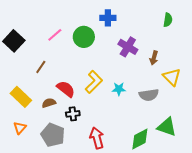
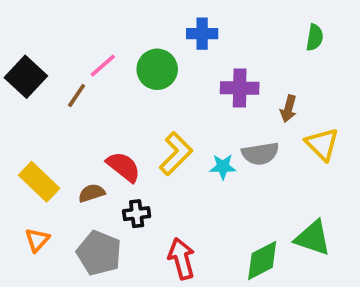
purple cross: (128, 47) -> (240, 88), turned -30
brown line: (41, 67) -> (77, 96), moved
gray semicircle: (149, 95) -> (260, 154), moved

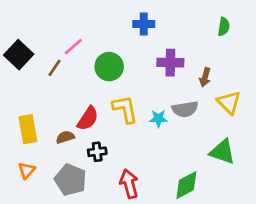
green circle: (157, 69) -> (109, 67), moved
yellow L-shape: (176, 154) -> (125, 109), turned -56
red semicircle: (123, 167) -> (88, 119), turned 85
yellow rectangle: (39, 182) -> (28, 129), turned 36
green triangle: (313, 238) -> (222, 152), moved

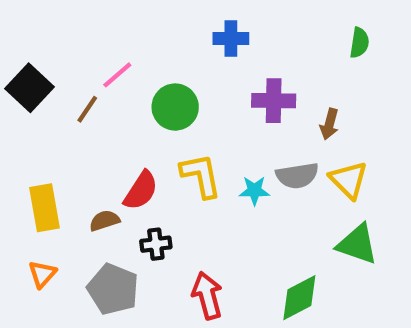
yellow triangle: (229, 103) -> (349, 180), moved

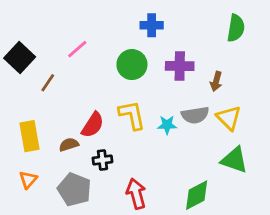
green semicircle: (359, 43) -> (236, 28), size x1.4
green circle: (175, 107) -> (132, 65), moved
brown line: (87, 109) -> (48, 83), moved

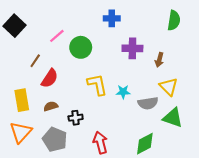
black square: (20, 58) -> (14, 26), moved
green circle: (132, 65) -> (81, 47), moved
gray semicircle: (195, 115) -> (148, 103), moved
red semicircle: (93, 125) -> (50, 78), moved
orange triangle: (28, 180) -> (21, 132), size x1.6

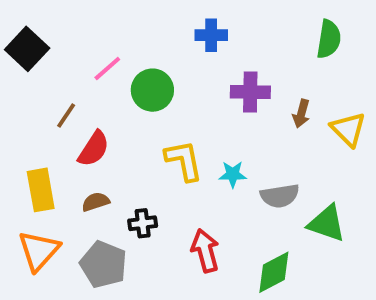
yellow triangle: (169, 87) -> (348, 129), moved
red arrow: (100, 143) -> (205, 251), moved

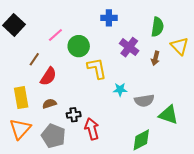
green semicircle: (329, 39) -> (157, 27), moved
purple cross: (250, 92) -> (129, 47), turned 36
yellow triangle: (348, 129) -> (180, 46), moved
yellow L-shape: (184, 161) -> (97, 68), moved
red arrow: (205, 251) -> (92, 129), moved

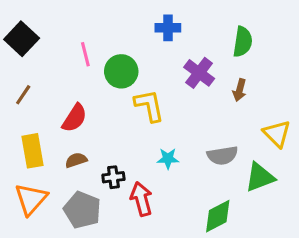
pink line: (55, 35) -> (85, 54), turned -63
yellow triangle: (180, 46) -> (277, 134), moved
brown line: (34, 59) -> (23, 95), moved
cyan star: (120, 90) -> (168, 159), moved
green triangle: (168, 115) -> (260, 177), turned -40

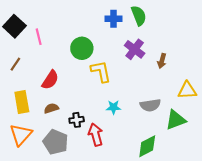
green semicircle: (243, 42) -> (139, 16), moved, turned -30
pink line: (85, 54) -> (39, 37), moved
yellow triangle: (277, 134) -> (187, 90), turned -48

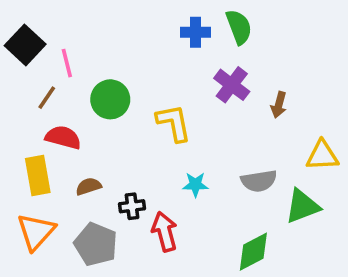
green circle: (82, 48) -> (110, 99), moved
brown line: (15, 64) -> (47, 98), moved
red semicircle: (50, 80) -> (63, 137), moved, turned -108

